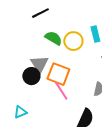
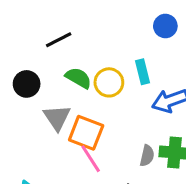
black circle: (31, 76) -> (27, 84), moved

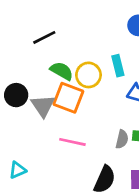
black circle: (27, 84) -> (16, 95), moved
orange square: (86, 133) -> (68, 98), moved
pink line: (91, 159) -> (72, 142), turned -45

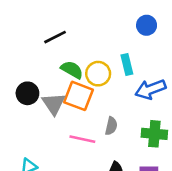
gray semicircle: (122, 139) -> (111, 126), moved

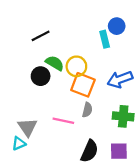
cyan rectangle: (127, 65) -> (105, 39), moved
black circle: (27, 93) -> (41, 76), moved
orange square: (79, 96) -> (83, 85), moved
gray triangle: (54, 104) -> (27, 127), moved

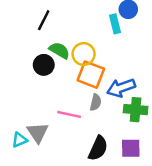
black line: (41, 36) -> (44, 20), turned -36
blue arrow: (120, 79) -> (121, 88), moved
gray triangle: (27, 127) -> (38, 133), moved

